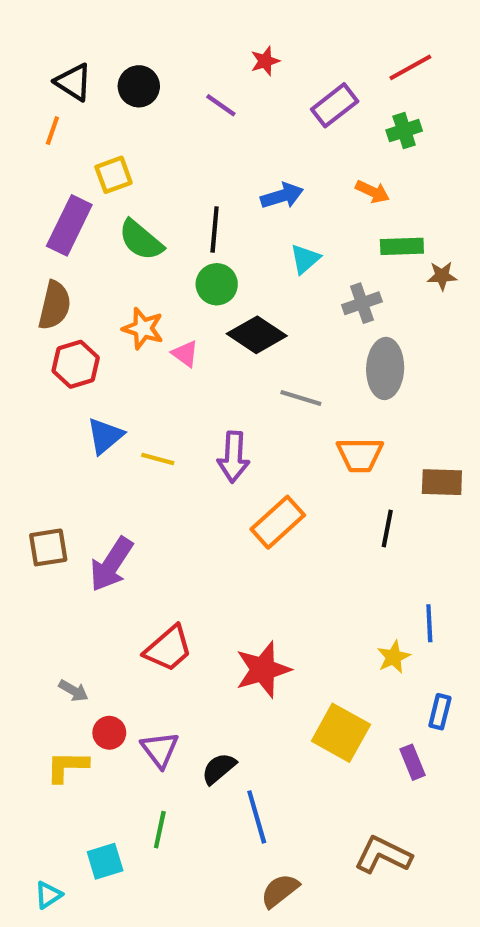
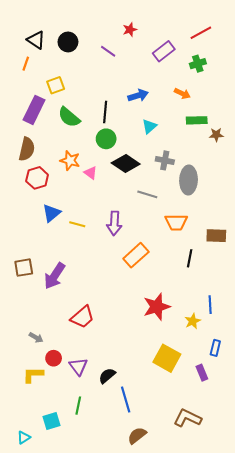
gray cross: (362, 303) -> (165, 160), moved, turned 30
red star: (263, 670) -> (157, 307), moved

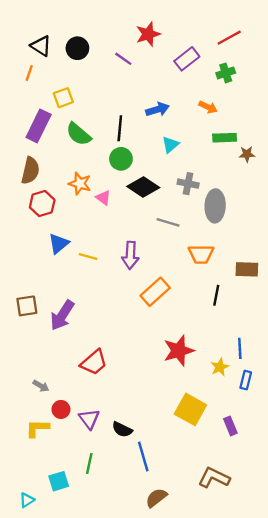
red star: (130, 30) -> (148, 34), size x1.5
blue rectangle: (215, 348) -> (246, 380), moved
black semicircle: (107, 376) -> (122, 429), turned -114

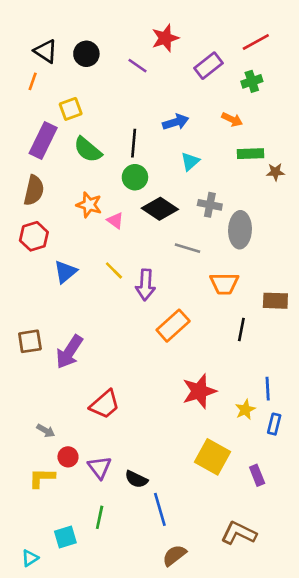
red hexagon: (42, 204) -> (34, 236), moved
yellow line: (88, 256) -> (114, 270), moved, turned 30

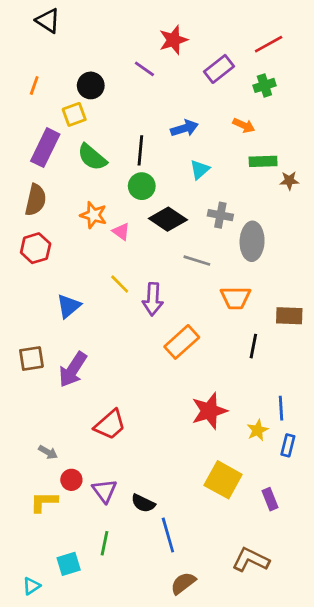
black triangle: (46, 51) -> (48, 21), moved
black circle: (86, 54) -> (91, 85), moved
blue triangle: (65, 272) -> (69, 306), moved

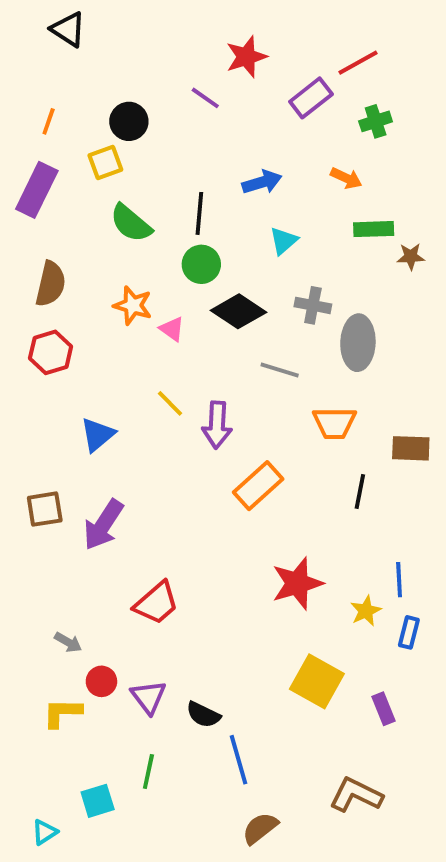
red line: (269, 44) -> (358, 63), moved
purple rectangle: (45, 148) -> (37, 190), moved

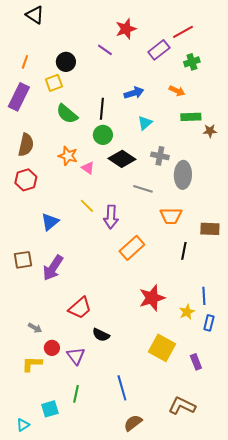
black semicircle: (203, 715) -> (101, 335), moved

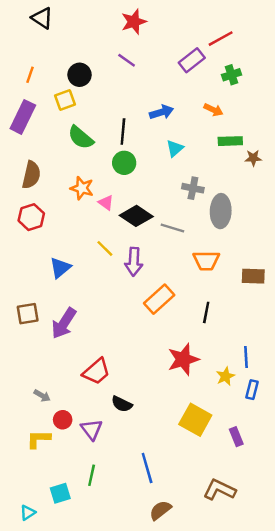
red star: (126, 29) -> (134, 22), moved
black diamond: (122, 159) -> (136, 216), moved
black line: (184, 251) -> (206, 312), moved

